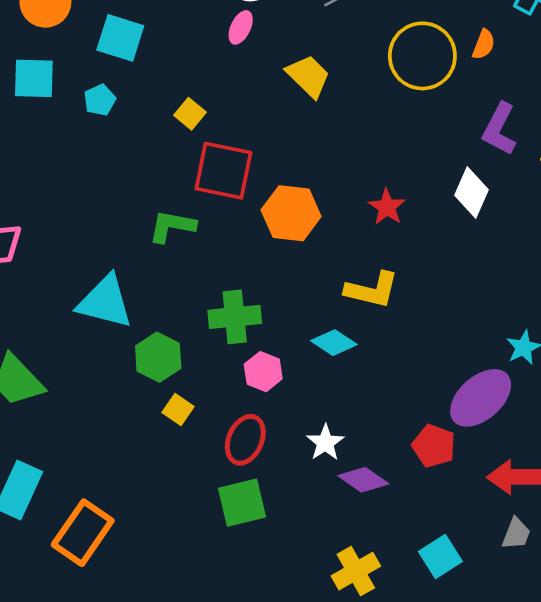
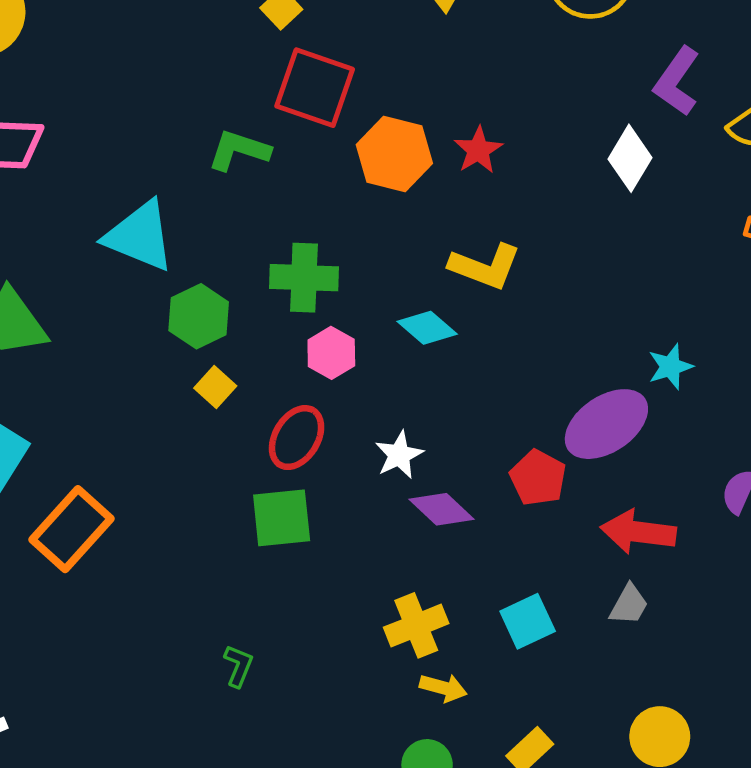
red star: (387, 207) -> (478, 150), moved

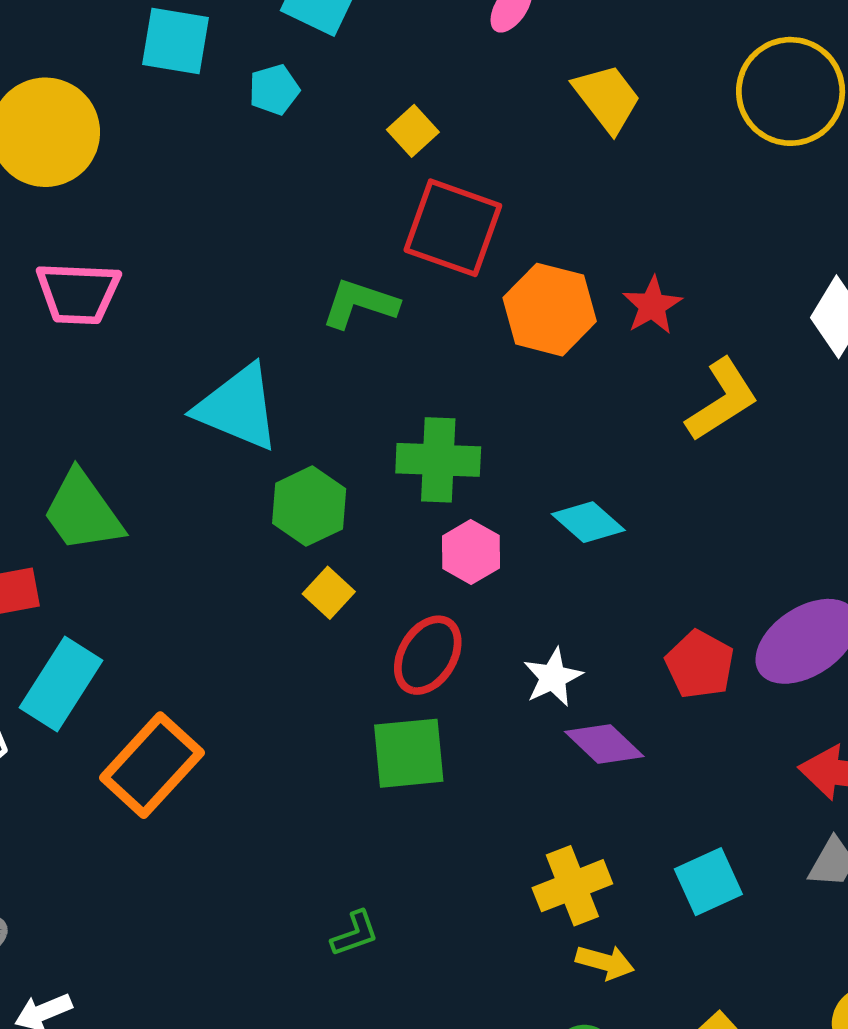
yellow L-shape: (485, 267) -> (722, 400), moved, turned -54
red pentagon: (538, 478) -> (700, 665), moved
green L-shape: (238, 666) -> (355, 934), turned 48

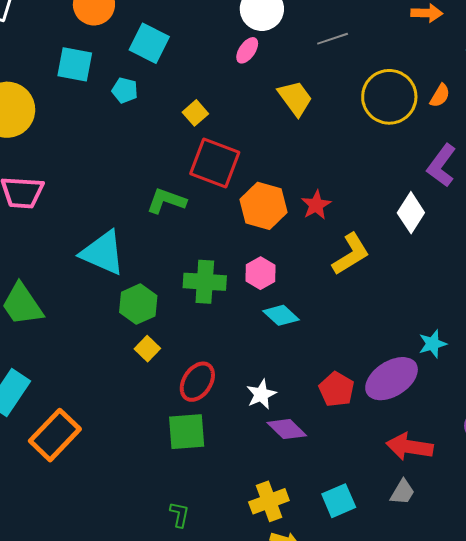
cyan pentagon: (274, 90) -> (125, 90), turned 30
pink hexagon: (471, 552) -> (260, 273), moved
green L-shape: (355, 934) -> (179, 514), moved, turned -60

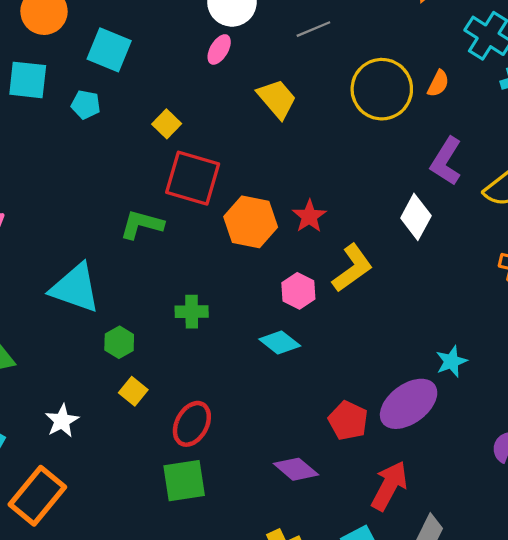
pink hexagon: (260, 273) -> (298, 291), moved
green cross: (205, 282) -> (192, 312), size x0.7
green hexagon: (138, 304) -> (119, 342), size x0.7
white star: (261, 394) -> (62, 421), moved
red arrow: (410, 447) -> (389, 486), moved, turned 114

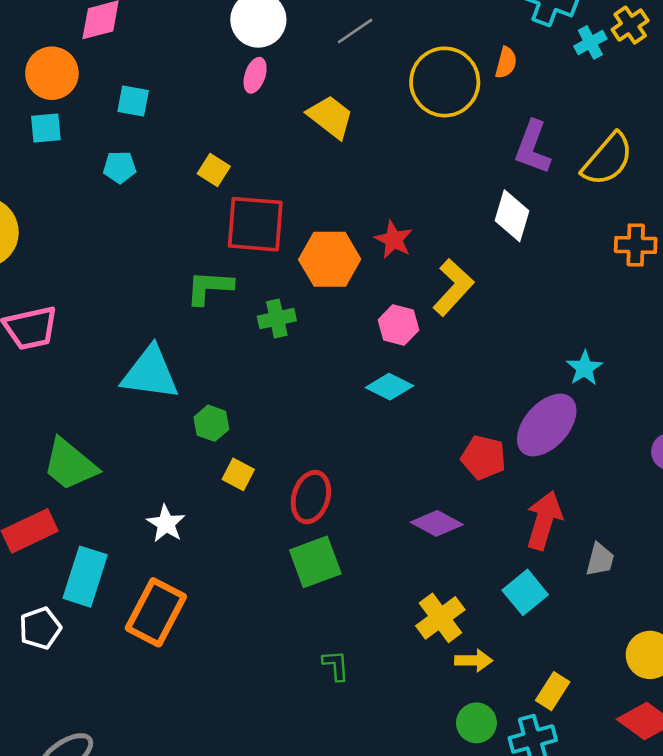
cyan square: (109, 50) -> (133, 101), size x0.7
cyan square: (28, 80) -> (46, 128), moved, size x0.7
green cross: (192, 312) -> (277, 319), moved

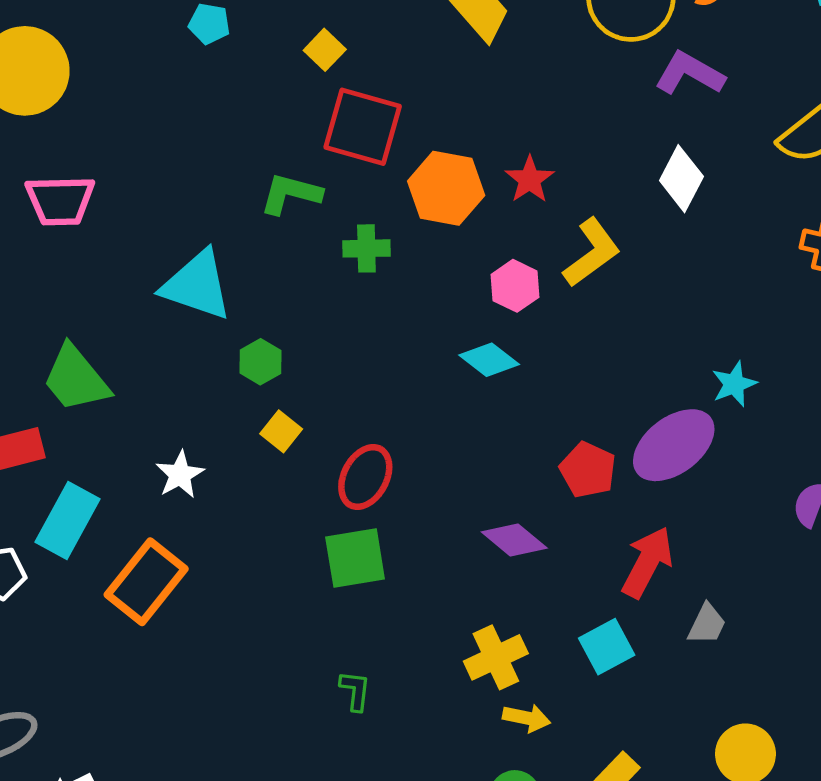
purple L-shape: (533, 147) -> (690, 73), moved, turned 88

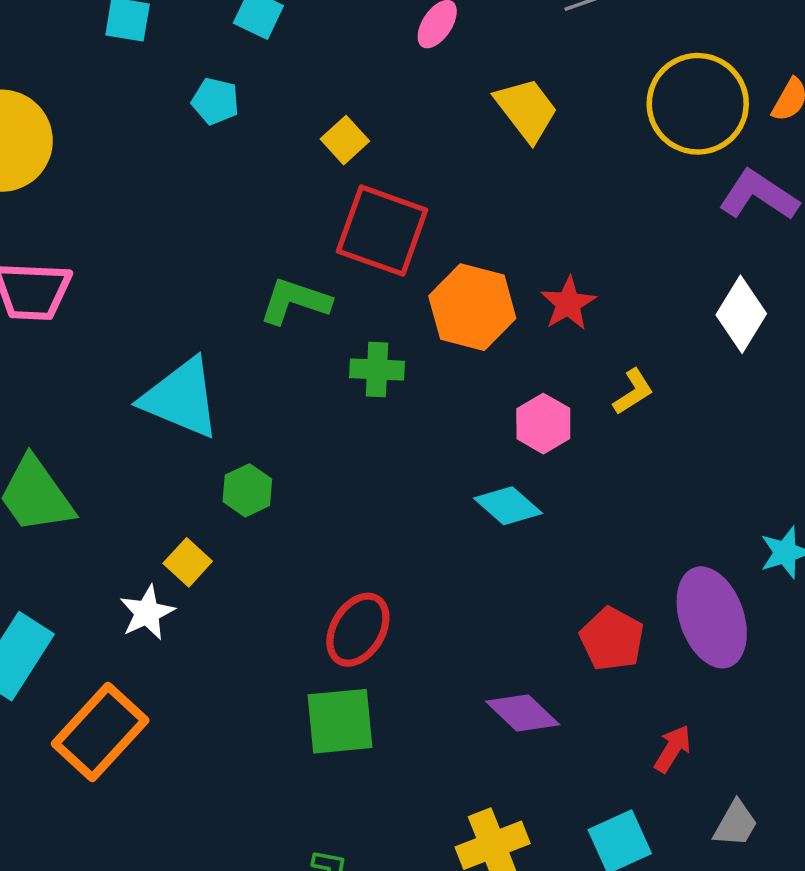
yellow L-shape: (592, 253) -> (633, 392), size x0.6
yellow square: (281, 431) -> (188, 562), moved
purple ellipse: (674, 445) -> (712, 617), turned -76
red arrow: (647, 562) -> (673, 749), size x0.6

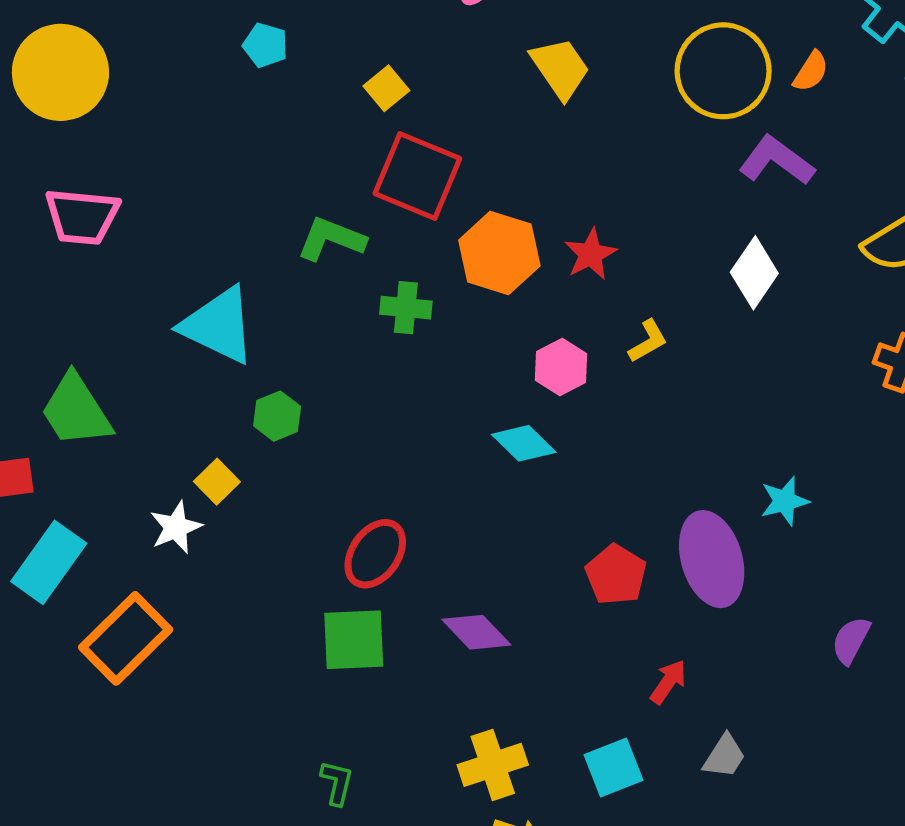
purple diamond: (523, 713) -> (476, 632), moved

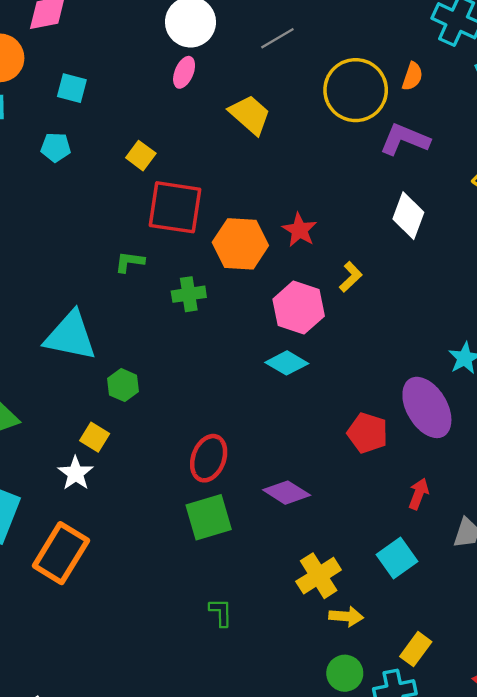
green L-shape: (331, 239) -> (130, 262), size x0.7
pink hexagon: (561, 367) -> (299, 308), size x1.4

